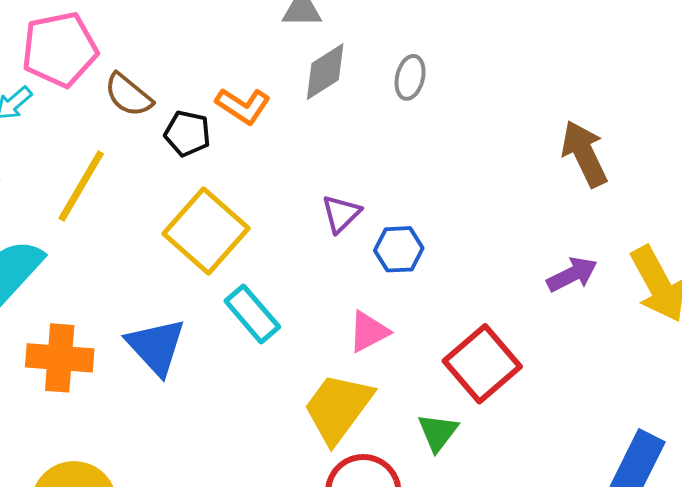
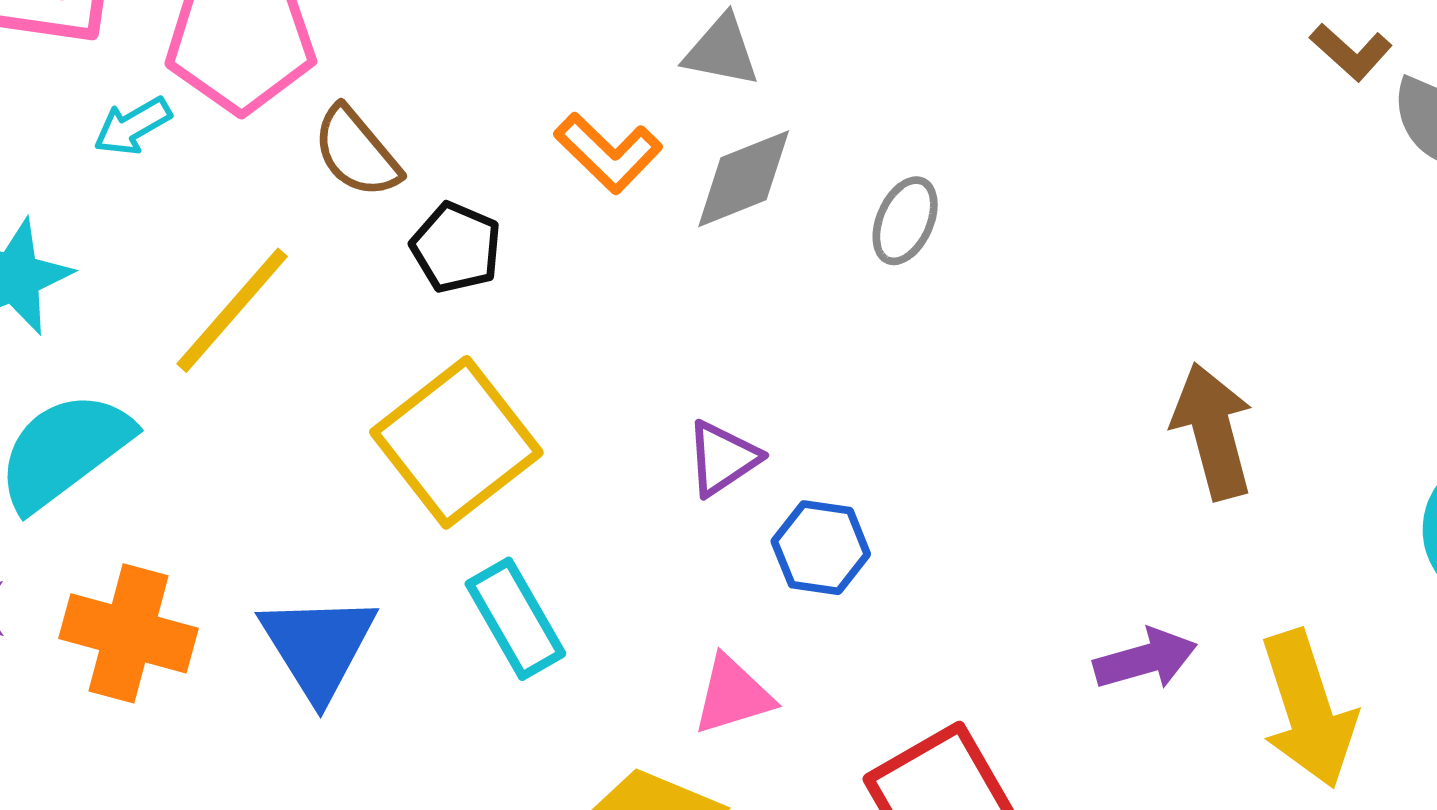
orange L-shape: (243, 106) -> (608, 153), moved

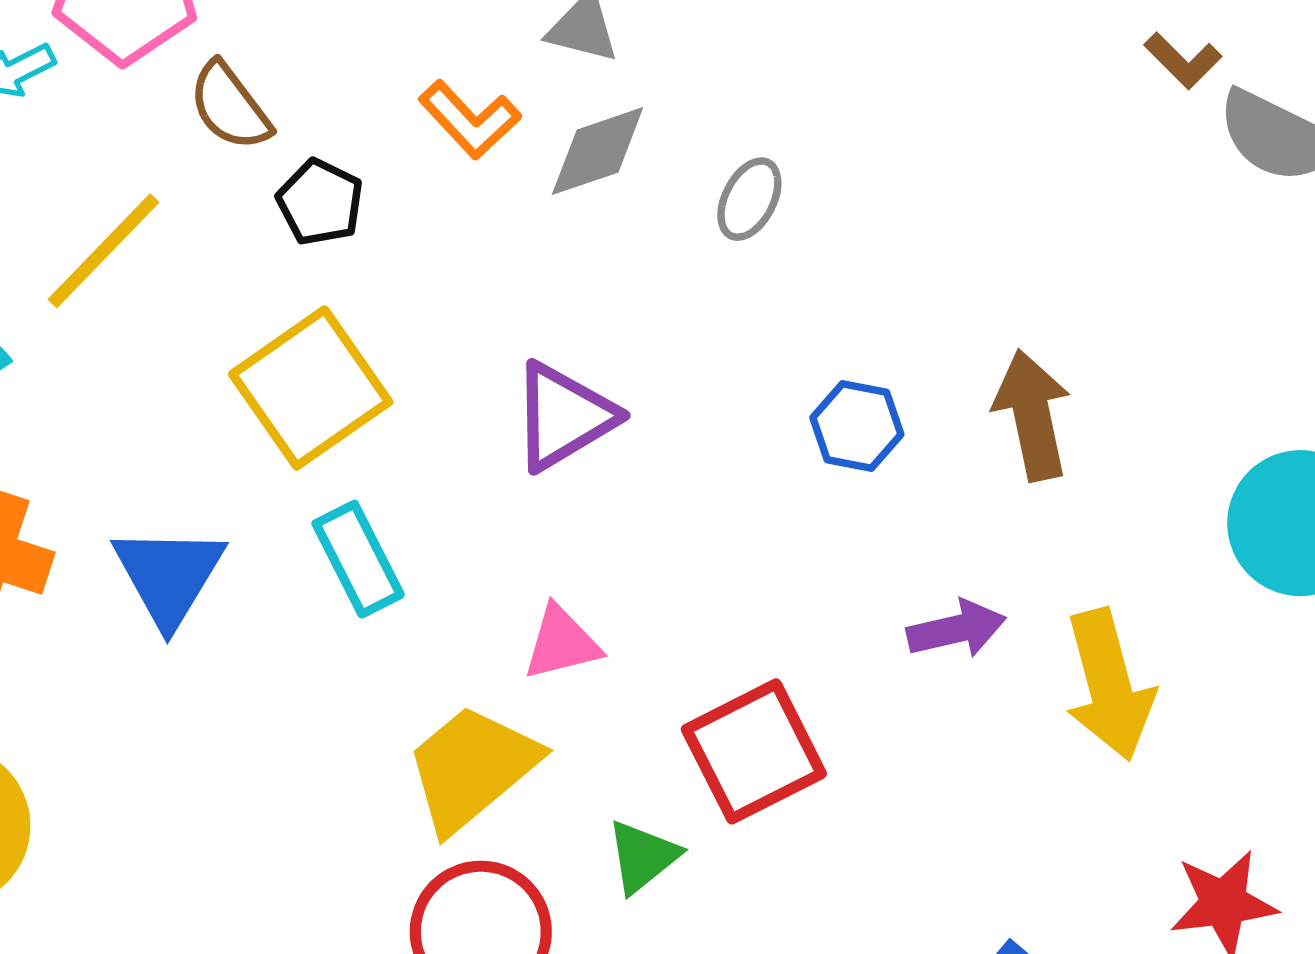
purple triangle: (723, 458) -> (564, 416), size x1.5
blue hexagon: (821, 548) -> (857, 426), moved

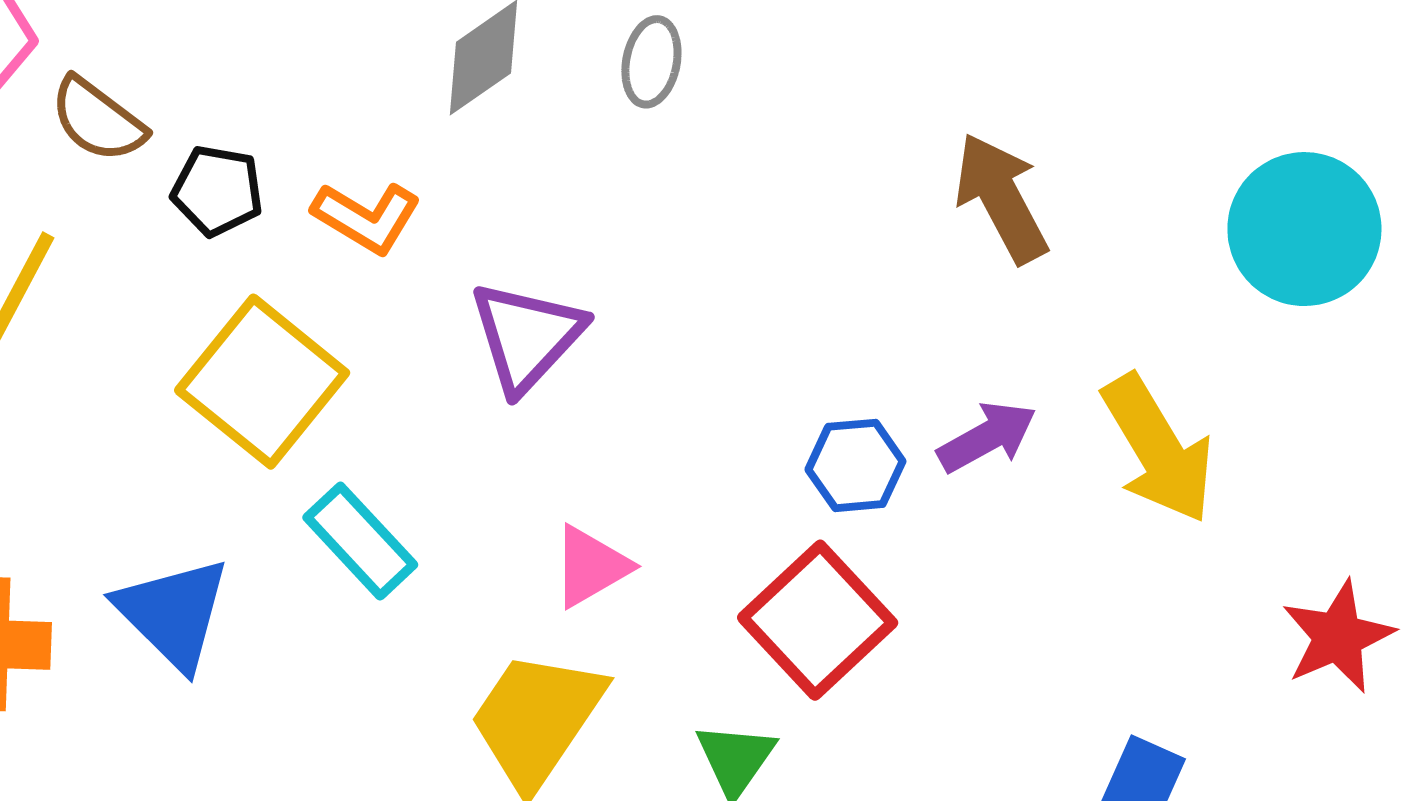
orange L-shape: (470, 120) -> (367, 217), moved
blue hexagon: (857, 426) -> (856, 465), moved

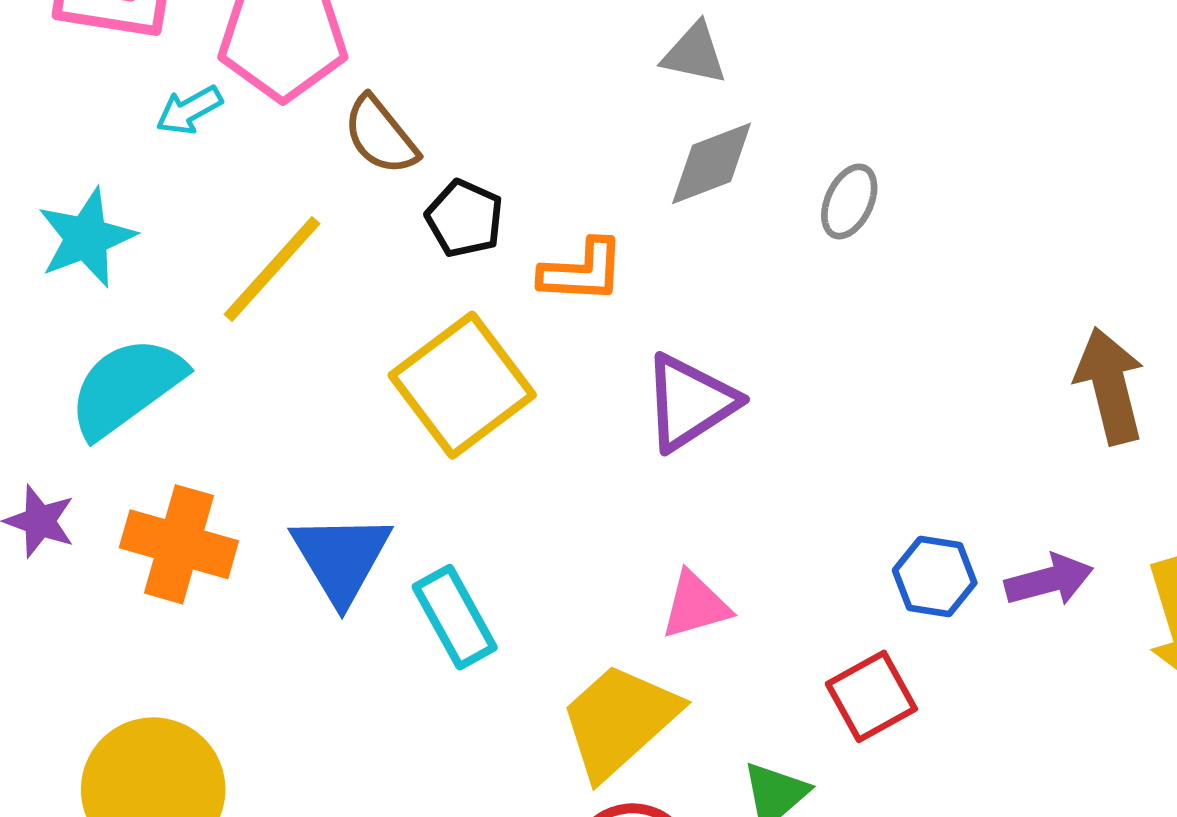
orange L-shape: (367, 217) -> (582, 271), turned -42
cyan rectangle: (360, 541) -> (455, 617), moved
red square: (818, 620) -> (871, 696), size x0.7

